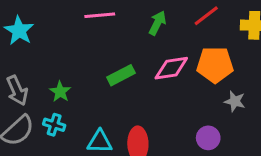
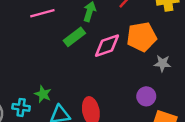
green rectangle: (121, 75) -> (74, 37), moved
green star: (60, 92) -> (43, 94), moved

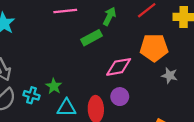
pink diamond: (107, 46) -> (119, 67), moved
purple circle: (146, 96) -> (120, 97), moved

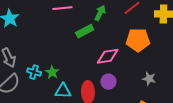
gray star: (169, 75) -> (149, 79), moved
cyan cross: (31, 95) -> (34, 72), moved

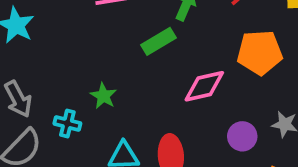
green star: (52, 72) -> (103, 96), moved
purple circle: (108, 82) -> (242, 136), moved

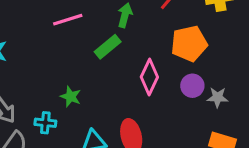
pink diamond: (204, 86) -> (149, 77), turned -44
purple circle: (242, 136) -> (192, 86), moved

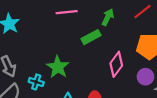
green star: (71, 97) -> (58, 67), size x1.5

